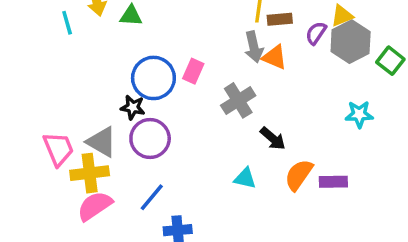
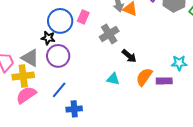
cyan star: (359, 114) -> (179, 63), moved

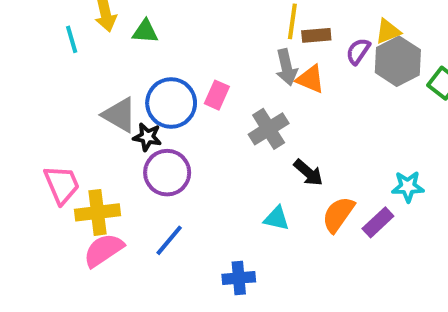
gray triangle: (30, 58) -> (119, 115), moved
purple rectangle: (164, 81) -> (378, 222), turned -42
blue cross: (74, 109) -> (239, 278), moved

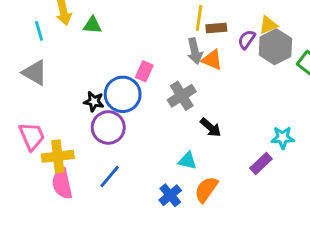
blue circle: (171, 103) -> (123, 94), moved
gray triangle: (119, 115) -> (35, 73), moved
orange semicircle: (338, 214) -> (206, 189), moved
pink semicircle: (103, 250) -> (62, 184), turned -68
blue cross: (239, 278) -> (170, 195), moved, turned -35

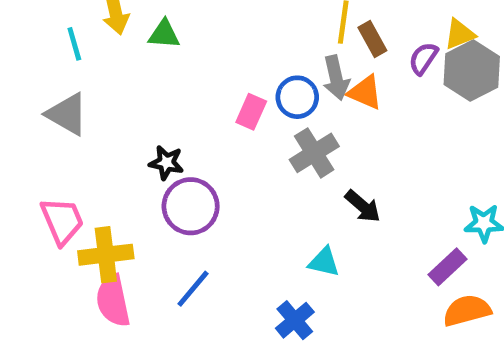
brown rectangle: (216, 28) -> (372, 39), turned 66
blue circle: (123, 94) -> (297, 97), moved, size x0.7
orange semicircle: (206, 189) -> (467, 310), moved, turned 40

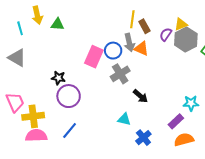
pink rectangle: (251, 112) -> (94, 57), size x1.5
pink semicircle: (113, 301) -> (36, 136), turned 100
blue cross: (295, 320) -> (143, 138), moved

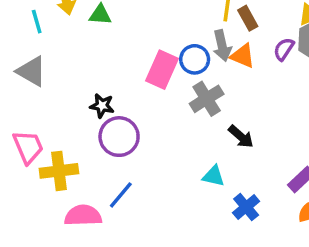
purple semicircle: (166, 34) -> (284, 49), moved
pink semicircle: (36, 136) -> (83, 216), moved

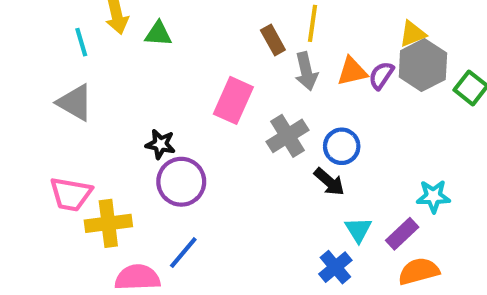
brown rectangle: (248, 18) -> (273, 40), moved
orange triangle: (243, 56) -> (352, 71), moved, turned -36
blue circle: (195, 59) -> (342, 146), moved
pink trapezoid: (28, 147) -> (71, 194), turned 123
cyan triangle: (213, 176) -> (358, 230), moved, turned 45

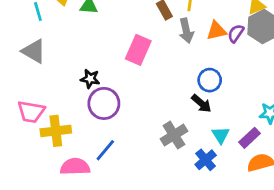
gray cross: (287, 136) -> (174, 135), moved

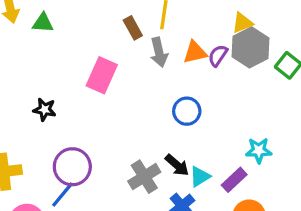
purple circle: (104, 103) -> (72, 167), moved
black arrow: (201, 103) -> (177, 165), moved
cyan triangle: (221, 135) -> (200, 177), turned 30

